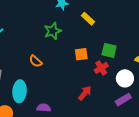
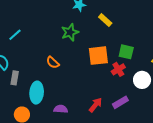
orange square: (81, 54) -> (98, 56), size x1.5
red arrow: (85, 93) -> (95, 105), moved
purple rectangle: (123, 100) -> (120, 102), moved

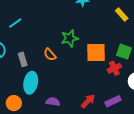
yellow rectangle: (105, 20) -> (122, 14), moved
green star: (70, 32) -> (70, 38), moved
gray rectangle: (15, 78) -> (23, 59), moved, turned -32

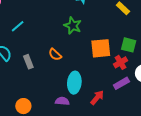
green star: (70, 38) -> (73, 26), moved, turned -30
cyan ellipse: (31, 83) -> (74, 83), moved
purple rectangle: (113, 101) -> (121, 83), moved

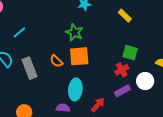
orange square: (101, 48) -> (79, 56), moved
gray rectangle: (28, 62) -> (30, 68), size x1.5

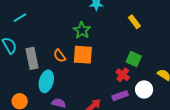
cyan line: (19, 32) -> (20, 18), moved
red cross: (122, 70) -> (123, 75), turned -32
cyan ellipse: (75, 89) -> (46, 81), moved

